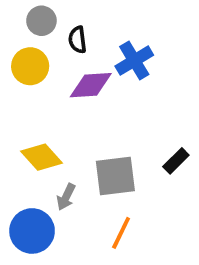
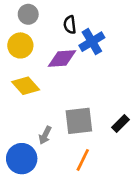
black semicircle: (77, 40) -> (70, 25), moved
yellow diamond: (41, 157) -> (26, 86), moved
black rectangle: (176, 161) -> (120, 124), moved

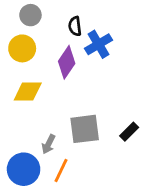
purple diamond: (62, 58) -> (67, 62), turned -52
yellow diamond: (26, 86) -> (28, 91), turned -48
orange line: (83, 160) -> (61, 171), moved

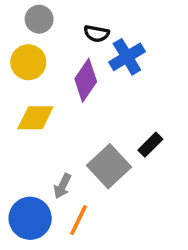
black semicircle: (75, 26) -> (96, 34), turned -72
gray square: (85, 129) -> (109, 166), turned -36
black rectangle: (129, 132) -> (150, 145), moved

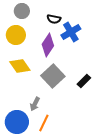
yellow diamond: (35, 118) -> (20, 66), turned 55
gray square: (109, 166) -> (53, 76), moved

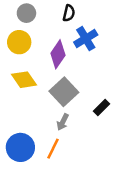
black semicircle: (54, 19) -> (69, 13), moved, turned -88
black rectangle: (84, 81) -> (101, 107), moved
gray arrow: (35, 104) -> (63, 122), moved

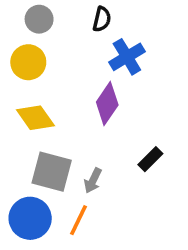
purple diamond: (58, 54) -> (107, 103), moved
gray square: (64, 92) -> (52, 172), moved, turned -32

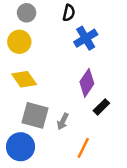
purple diamond: (107, 103) -> (87, 83), moved
orange line: (79, 220) -> (83, 148), moved

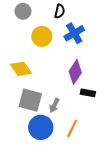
yellow circle: (19, 42) -> (42, 36), moved
black rectangle: (101, 107) -> (88, 93), turned 56
blue circle: (21, 147) -> (41, 127), moved

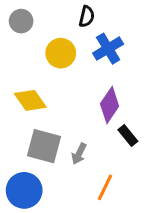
gray circle: (23, 11) -> (21, 21), moved
black rectangle: (88, 93) -> (128, 135), turned 40
blue circle: (41, 127) -> (24, 190), moved

